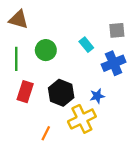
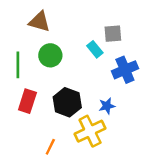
brown triangle: (19, 19) -> (40, 22), moved
gray square: (117, 30) -> (113, 34), moved

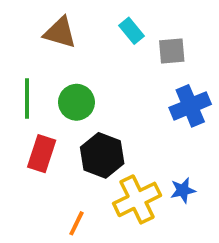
cyan rectangle: (95, 49) -> (132, 31), moved
green circle: (50, 55) -> (76, 102), moved
blue star: (107, 106) -> (183, 190), moved

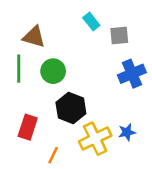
brown triangle: (60, 33) -> (34, 37), moved
red rectangle: (42, 154) -> (28, 127), moved

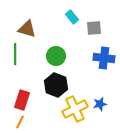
green circle: (53, 71) -> (56, 56), moved
blue cross: (132, 74) -> (104, 58), turned 30
orange line: (53, 155) -> (20, 122), moved

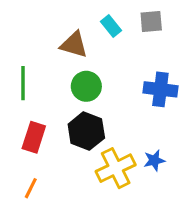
gray square: (94, 28) -> (151, 21), moved
brown triangle: (27, 29) -> (74, 45), moved
red rectangle: (22, 100) -> (34, 137), moved

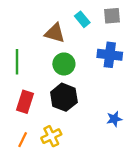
blue cross: (160, 89) -> (110, 55), moved
yellow cross: (116, 168) -> (51, 136), moved, size x0.7

